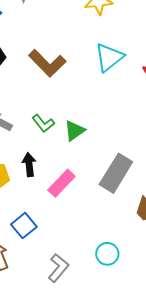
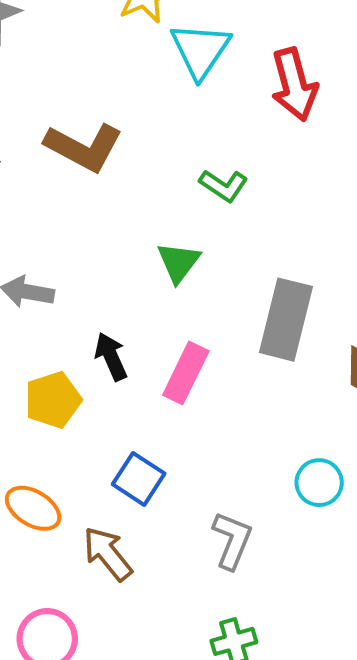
cyan triangle: (109, 57) -> (200, 50), moved
green L-shape: (43, 123) -> (224, 186), moved

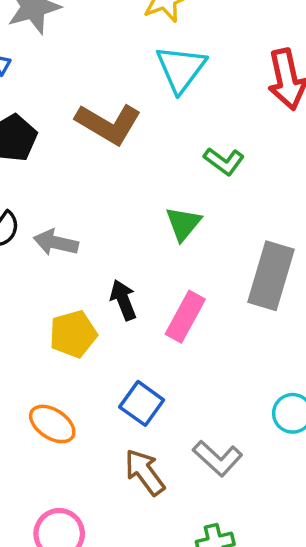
cyan triangle: (200, 50) -> (181, 69), moved
gray L-shape: (232, 540) -> (218, 458), turned 108
brown arrow: (108, 554) -> (145, 472), moved

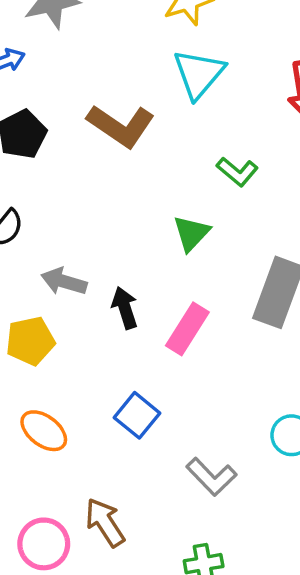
gray arrow: (56, 243) -> (64, 281), moved
yellow pentagon: (73, 334) -> (30, 341), moved
brown arrow: (145, 472) -> (105, 523), moved

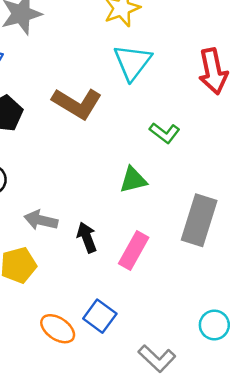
green triangle: (191, 233) -> (133, 180), turned 36
orange ellipse: (44, 431) -> (58, 329), moved

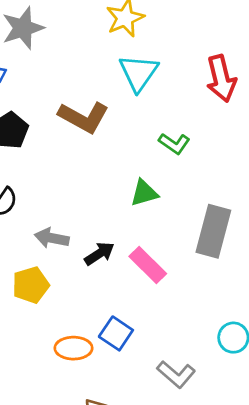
black arrow: (87, 237) -> (99, 254), turned 80
pink rectangle: (134, 251) -> (148, 265), turned -72
orange ellipse: (58, 329) -> (73, 348), turned -32

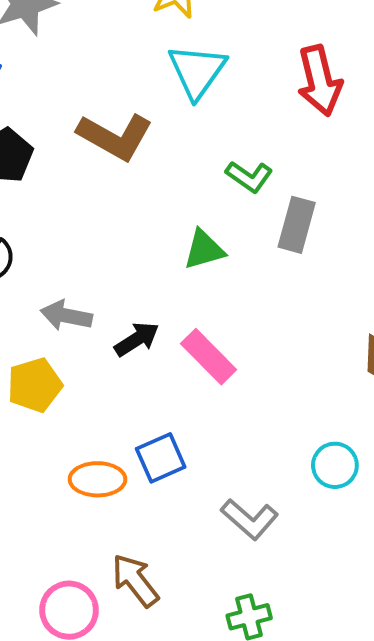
gray rectangle: (213, 231) -> (297, 225), moved, size x0.7
blue square: (116, 333) -> (161, 458), turned 32

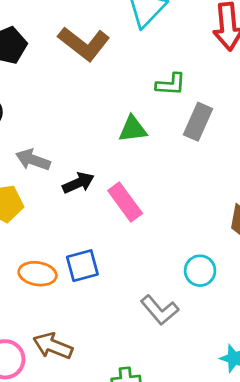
green L-shape: (249, 177) -> (171, 84), turned -40
cyan circle: (335, 465) -> (200, 271), moved
gray L-shape: (250, 519) -> (160, 310), moved
brown arrow: (135, 580) -> (53, 346), turned -39

